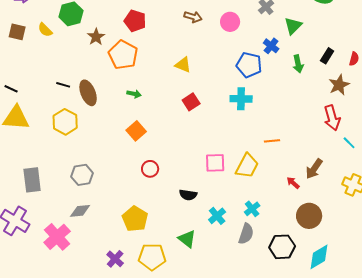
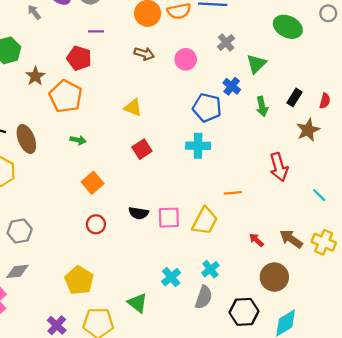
red arrow: (332, 118) -> (279, 167), moved
orange square: (136, 131) -> (93, 183), moved
brown arrow: (314, 169) -> (291, 239), moved, turned 90
black semicircle: (188, 195) -> (139, 213), moved

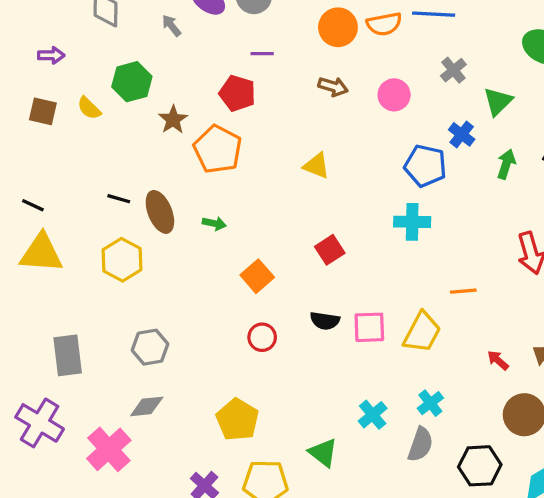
green arrow: (262, 106) -> (506, 164), turned -150
green arrow: (78, 140) -> (214, 223), moved
red square: (142, 149) -> (330, 250), moved

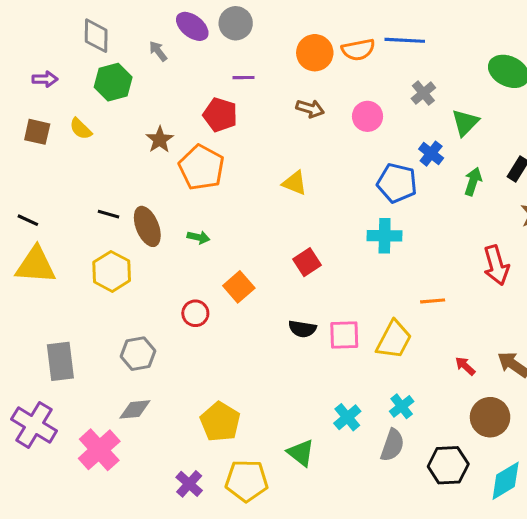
green hexagon: (132, 82) -> (113, 82), moved
red circle: (262, 337) -> (195, 313), moved

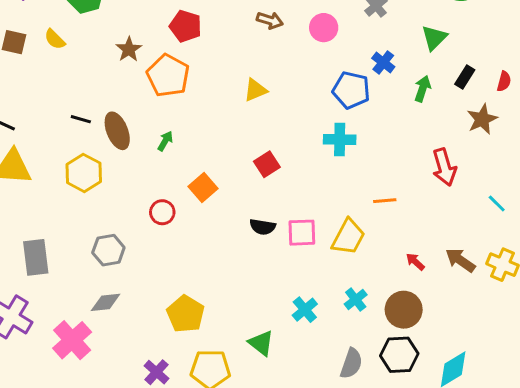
green triangle: (465, 123) -> (434, 38), moved
yellow triangle: (295, 183) -> (255, 90), turned -45
green arrow: (198, 237) -> (165, 141), turned -72
brown circle: (490, 417) -> (404, 310), moved
gray semicircle: (392, 445) -> (351, 363), moved

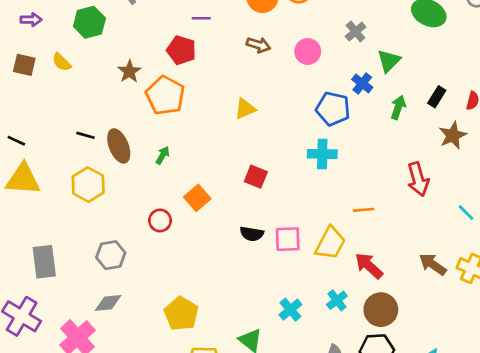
green triangle: (434, 38) -> (389, 61), moved
red square: (267, 164) -> (256, 177), turned -35
red arrow: (415, 262) -> (369, 266), moved, size x1.6

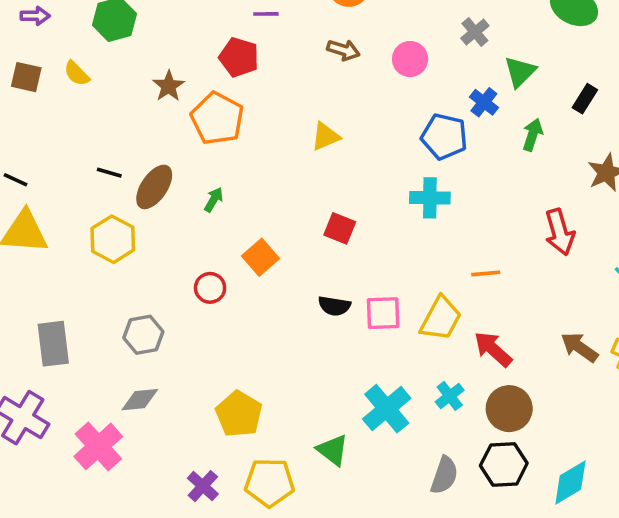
black rectangle: (437, 97) -> (585, 99), moved
brown ellipse: (119, 146) -> (154, 187), turned 56
cyan cross: (290, 310) -> (387, 409), size x1.5

